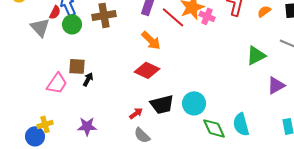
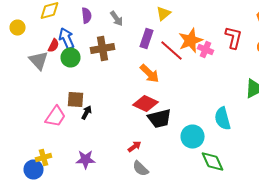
black trapezoid: (162, 104) -> (160, 118), moved
cyan semicircle: (241, 124) -> (222, 118), moved

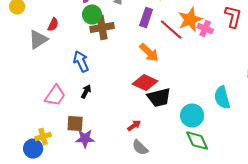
blue arrow: (66, 38) -> (81, 62), moved
green circle: (70, 58) -> (92, 15), moved
gray triangle: (38, 60) -> (38, 40), turned 40
brown square: (76, 100) -> (75, 124), moved
green diamond: (212, 162) -> (197, 141), moved

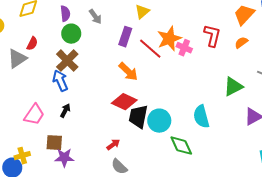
brown cross: (102, 28) -> (67, 61), moved, turned -35
black trapezoid: (159, 98) -> (138, 117), turned 115
cyan circle: (192, 116) -> (159, 121), moved
green diamond: (197, 141) -> (181, 146), moved

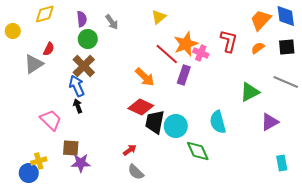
purple rectangle: (125, 37) -> (184, 75), moved
black arrow: (65, 111) -> (78, 106), moved, turned -48
pink trapezoid: (34, 115) -> (51, 120), turned -80

